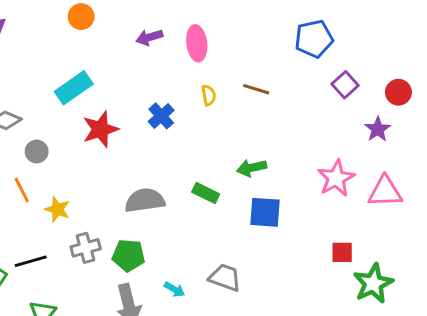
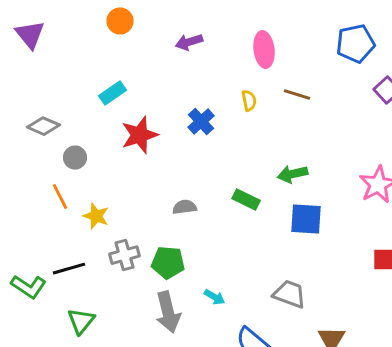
pink ellipse: (197, 43) -> (264, 50), moved
cyan rectangle: (74, 88) -> (113, 93), size x0.7
gray semicircle: (145, 200) -> (185, 207), size x0.6
gray trapezoid: (225, 278) -> (290, 294), moved

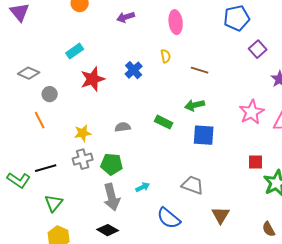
brown line: (297, 95) -> (200, 70), moved
yellow star: (96, 216) -> (83, 133), moved, turned -30
cyan arrow: (215, 297) -> (143, 187), turned -56

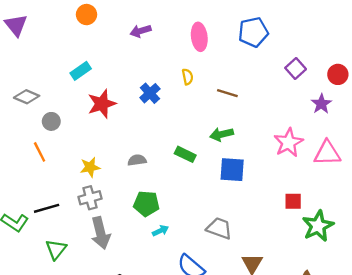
blue pentagon: (237, 18) -> (253, 32), moved
green pentagon: (112, 164) -> (146, 204), moved
gray arrow: (112, 197) -> (101, 233), moved

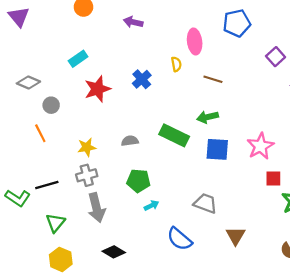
purple arrow: (141, 31) -> (133, 22), turned 30
pink ellipse: (199, 37) -> (195, 41), moved
pink star: (289, 143) -> (260, 146), moved
green rectangle: (185, 154) -> (174, 135), size x1.5

